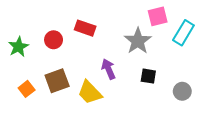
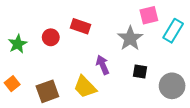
brown square: (57, 81) -> (47, 91), moved
orange square: (27, 89) -> (12, 84), moved
gray circle: (182, 91) -> (172, 86), size x1.5

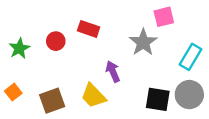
cyan rectangle: (173, 31) -> (191, 57), moved
black square: (140, 71) -> (158, 99), moved, size x1.5

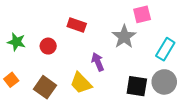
red circle: (56, 41) -> (48, 46), moved
green star: (19, 48) -> (16, 42), turned -30
brown square: (52, 101) -> (45, 87), turned -35

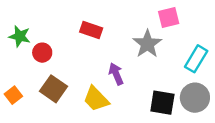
green star: (16, 42) -> (20, 36), moved
red circle: (48, 46) -> (42, 53), moved
brown square: (45, 87) -> (53, 89), moved

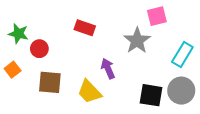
brown square: (53, 89) -> (50, 82), turned -30
orange square: (13, 95) -> (13, 70), moved

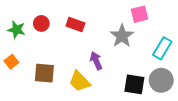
red circle: (39, 49) -> (41, 23), moved

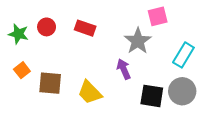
purple arrow: (96, 61) -> (124, 69), moved
orange square: (11, 62) -> (22, 70), moved

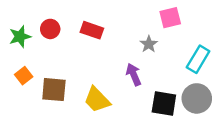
green star: (18, 34) -> (20, 37), turned -30
gray star: (138, 41) -> (149, 44), size x0.6

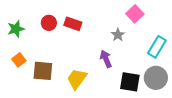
pink square: (170, 18) -> (135, 14), turned -30
red circle: (50, 29) -> (49, 23), moved
yellow trapezoid: (97, 100) -> (77, 79), turned 80

